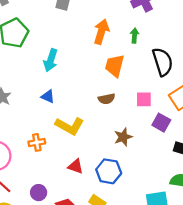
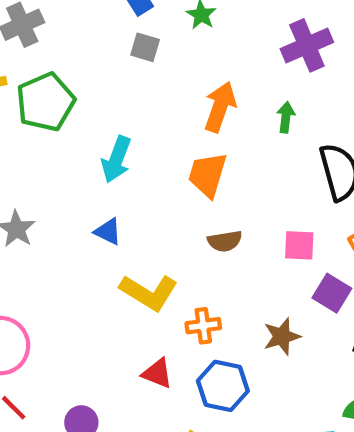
orange trapezoid: (115, 66) -> (207, 175), moved
brown star: (123, 137) -> (282, 336), moved
orange cross: (37, 142) -> (203, 326), moved

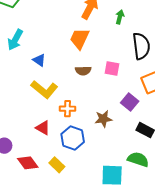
cyan arrow: (116, 159) -> (15, 40), moved
blue triangle: (108, 232) -> (39, 60), moved
pink square: (299, 245) -> (112, 68), moved

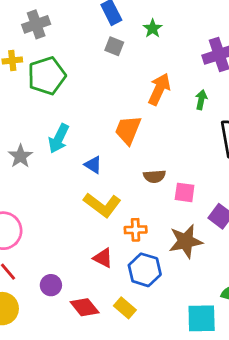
orange trapezoid: (79, 39) -> (128, 130), moved
pink square: (112, 68) -> (185, 192), moved
brown star: (103, 119) -> (186, 241), size x1.4

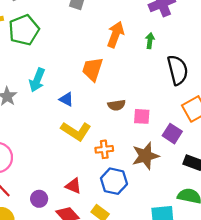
red triangle: (103, 258) -> (73, 186), moved

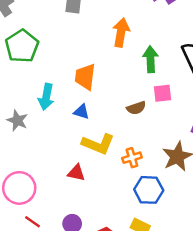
green arrow: (150, 41) -> (150, 59), moved, size x1.5
orange trapezoid: (93, 69) -> (85, 77), moved
pink square: (142, 116) -> (163, 93), moved
red triangle: (73, 186) -> (76, 173), moved

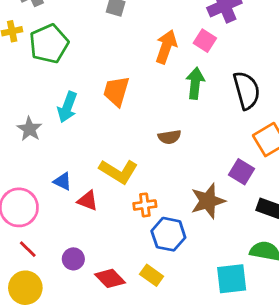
pink square: (163, 93) -> (205, 41), moved, turned 30
blue triangle: (81, 112) -> (62, 181), moved
orange cross: (132, 158) -> (145, 205), moved

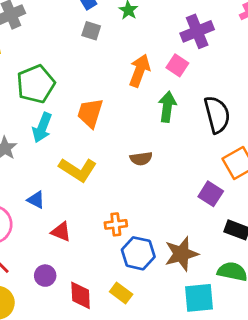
green pentagon: (49, 44) -> (36, 84), moved
yellow L-shape: (119, 171) -> (78, 170), moved
red triangle: (88, 201) -> (61, 232), moved
brown star: (208, 201) -> (181, 254), moved
red diamond: (110, 278) -> (81, 295), turned 40

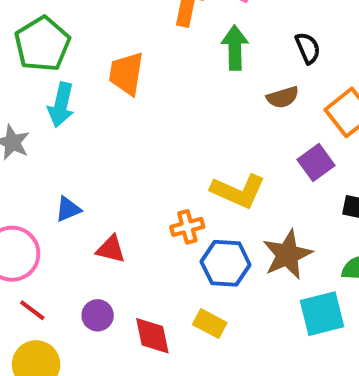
black semicircle: (217, 115) -> (308, 48), size x0.6
brown semicircle: (141, 159) -> (283, 97), moved
yellow L-shape: (78, 170) -> (238, 191), moved
purple square: (211, 194) -> (316, 163), turned 30
blue triangle: (36, 200) -> (68, 209), turned -42

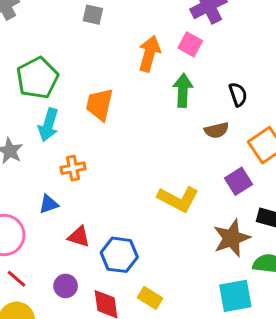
orange cross: (187, 227) -> (73, 168), moved
brown star: (287, 255) -> (232, 238), moved
blue hexagon: (226, 263) -> (119, 255), moved

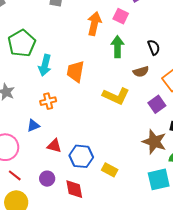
orange trapezoid: (100, 104) -> (76, 72), moved
cyan arrow: (48, 125) -> (45, 65), moved
yellow L-shape: (178, 199) -> (116, 96), moved
brown star: (232, 238) -> (154, 142), turned -30
yellow rectangle: (150, 298) -> (110, 170), moved

